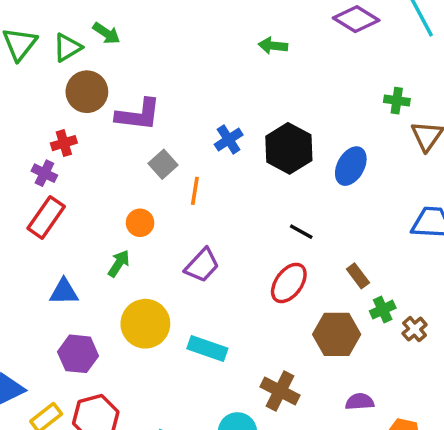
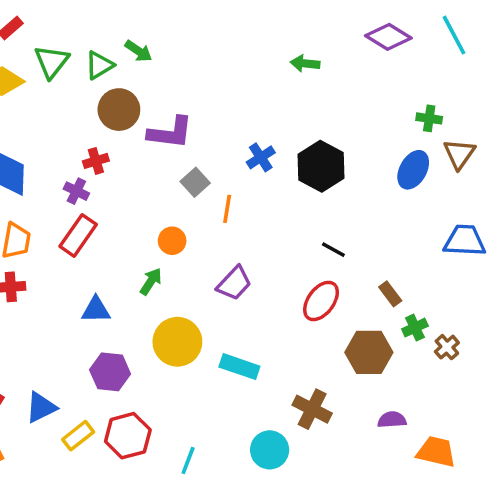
blue ellipse: (351, 166) -> (413, 170), moved

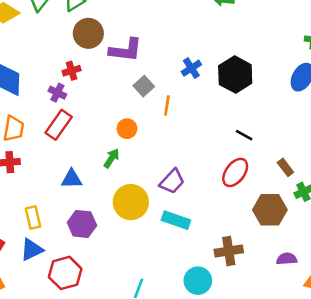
purple trapezoid: (234, 283) -> (172, 181), moved
brown cross: (312, 409) -> (229, 251), turned -36
yellow rectangle: (78, 436) -> (33, 218), moved, turned -65
red hexagon: (128, 436) -> (65, 273), moved

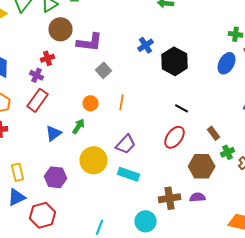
blue cross: (191, 68) -> (146, 45), moved
orange line: (167, 105) -> (122, 102), moved
blue triangle: (72, 179) -> (54, 133), moved, turned -36
purple semicircle: (287, 259) -> (198, 197), moved

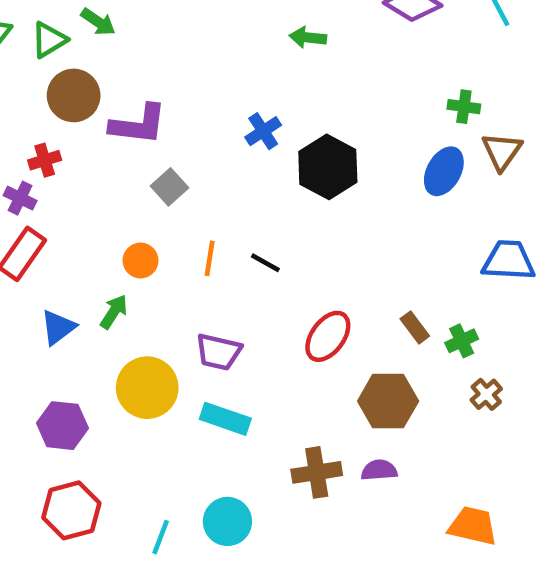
black line: (182, 108) -> (265, 263), moved
purple trapezoid: (126, 144) -> (219, 352), turned 60
green cross: (228, 152) -> (462, 341), moved
red hexagon: (42, 215) -> (71, 510), moved
cyan circle: (146, 221) -> (227, 521), moved

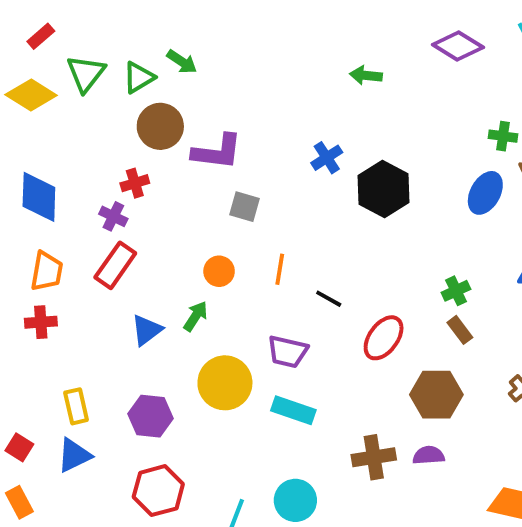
gray square: (170, 187) -> (244, 207), turned -32
black line: (265, 263) -> (329, 299), moved
green cross: (462, 341) -> (456, 291), moved

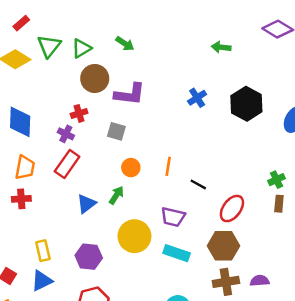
green arrow: (182, 62) -> (125, 44), moved
black hexagon: (384, 189) -> (246, 104), moved
gray square: (244, 207) -> (116, 131), moved
brown rectangle: (460, 330) -> (279, 204), turned 42
brown hexagon: (436, 395) -> (224, 246), moved

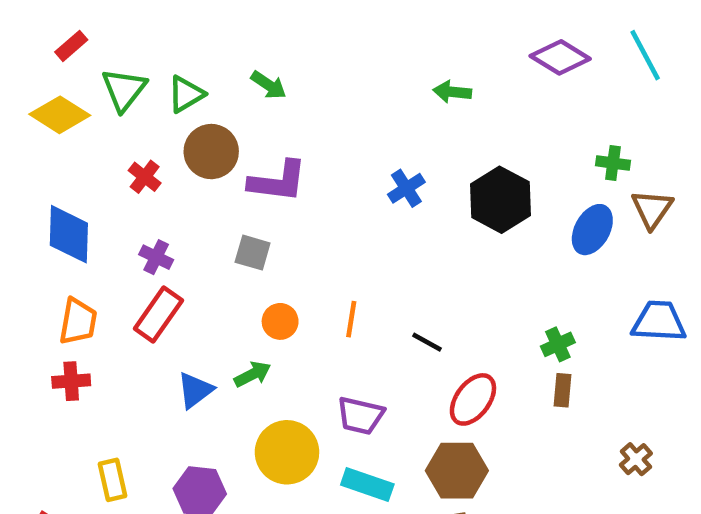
red cross: (79, 113) -> (145, 177), moved, turned -35
black line: (198, 184) -> (427, 342), moved
green arrow: (116, 195) -> (253, 374), turned 30

